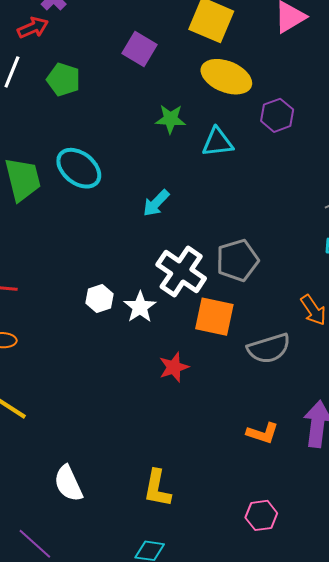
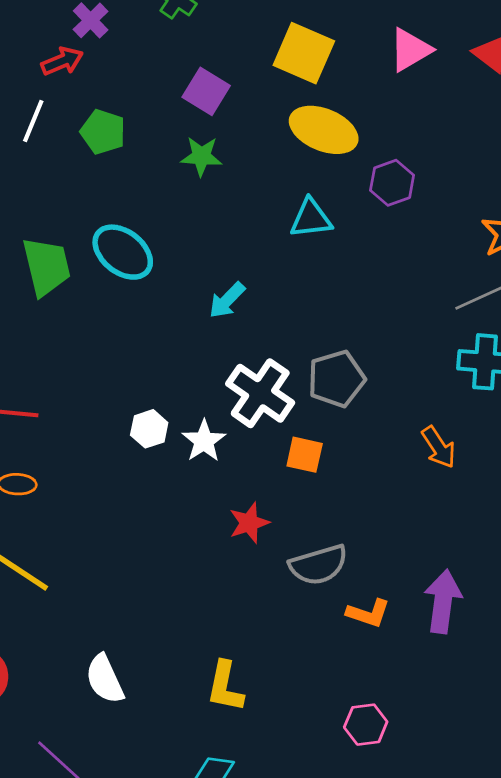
green star: (170, 119) -> (201, 156), moved
orange square: (214, 317) -> (305, 455), size x0.7
gray semicircle: (269, 348) -> (318, 565), moved

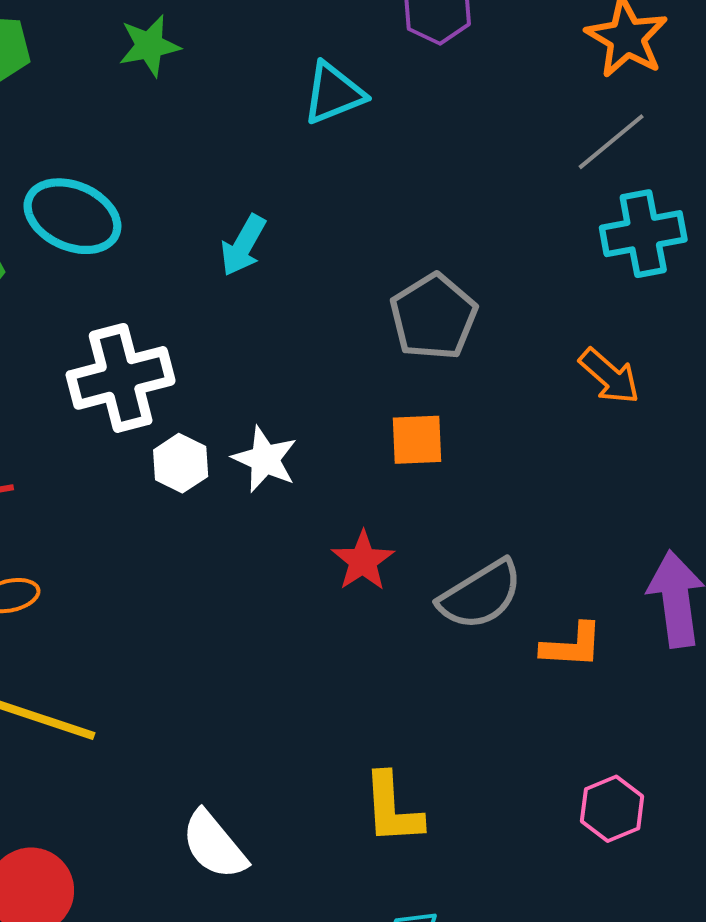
white cross: (260, 393) -> (121, 378), moved, turned -34

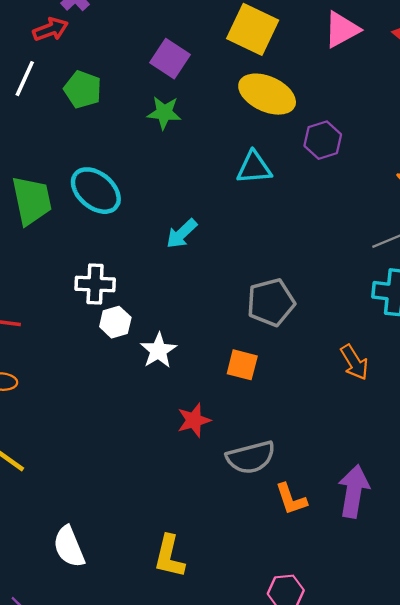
white cross: (121, 378) -> (95, 284), size x0.7
white hexagon: (181, 463) -> (115, 322), moved
orange L-shape: (572, 646) -> (291, 499), turned 51

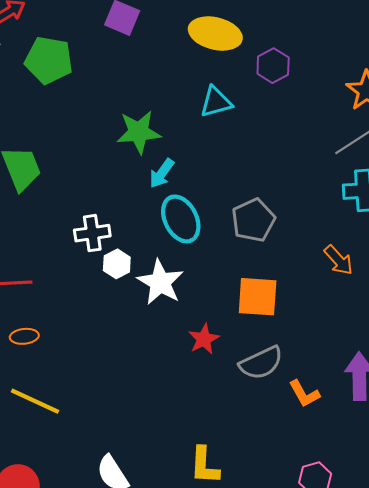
green pentagon: (83, 90) -> (49, 60), size x1.4
green star: (164, 113) -> (139, 132), moved, size x1.4
cyan ellipse: (96, 191) -> (181, 219), moved, turned 33
white star: (158, 351) -> (160, 282), size x1.4
orange square: (242, 365) -> (258, 297), moved, size x1.5

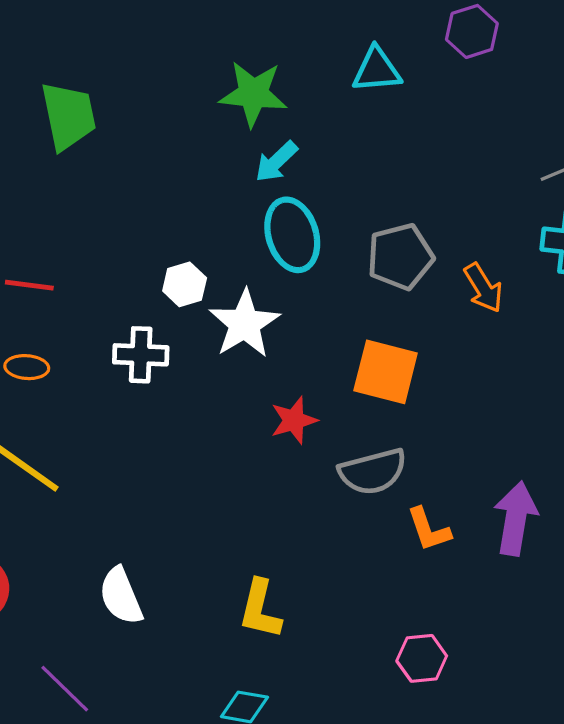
white cross: (92, 233) -> (141, 355), moved
orange arrow: (339, 260) -> (483, 288), moved

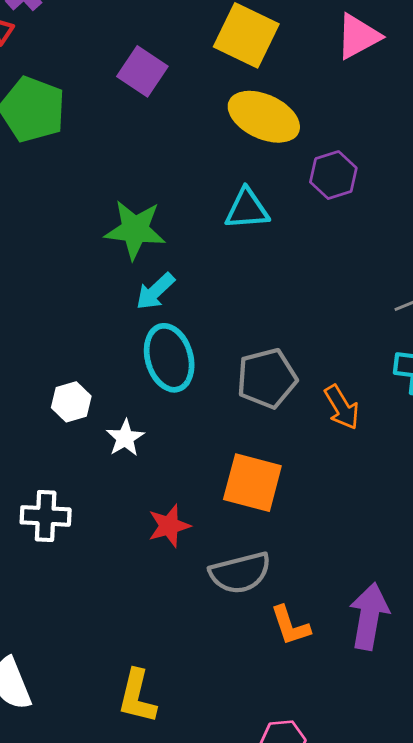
white star: (244, 324) -> (125, 438), size x0.6
white cross: (141, 355) -> (46, 516), moved

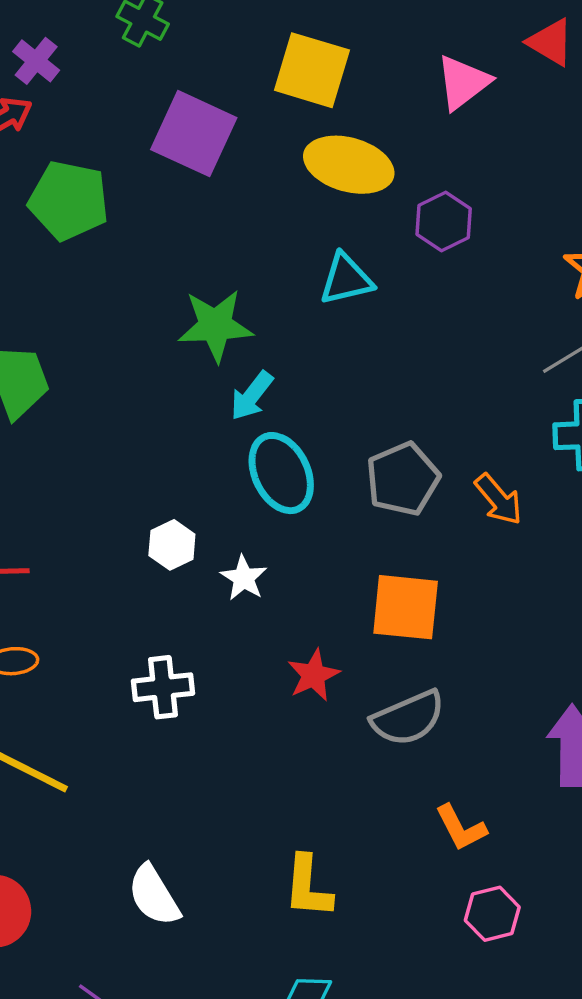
pink triangle: (358, 36) -> (463, 82), moved
purple square: (142, 71) -> (194, 134), size x1.4
orange L-shape: (290, 626) -> (461, 828), moved

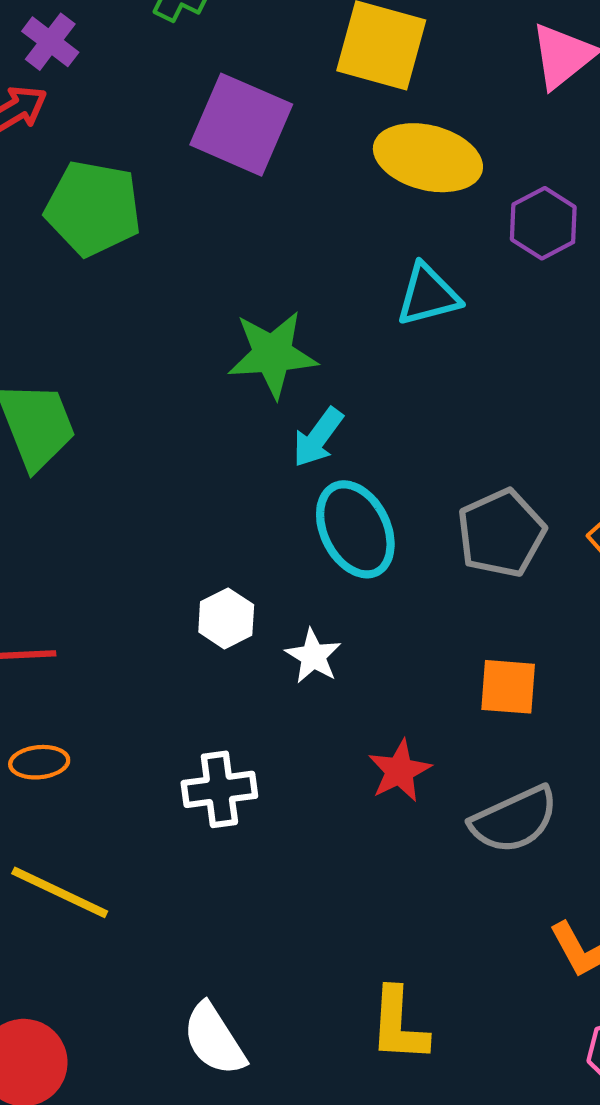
orange square: (406, 607) -> (508, 687), size x0.7

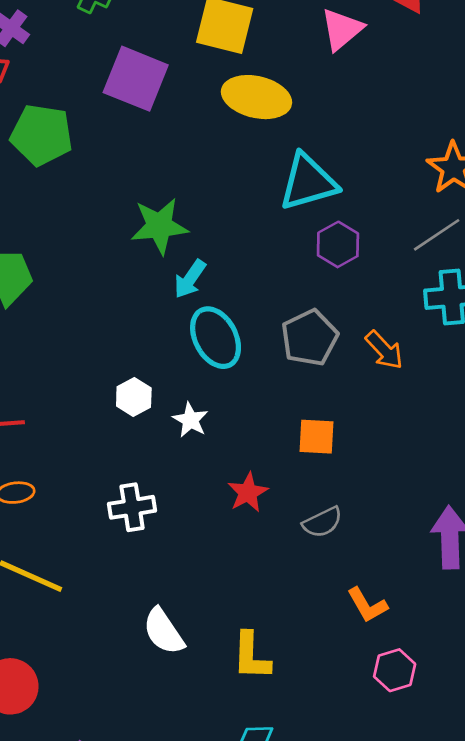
purple hexagon: (543, 223) -> (338, 244), moved
cyan triangle: (428, 295) -> (308, 182), moved, size x1.4
gray semicircle: (514, 820) -> (322, 522), size x0.7
white semicircle: (214, 1039) -> (164, 631), moved

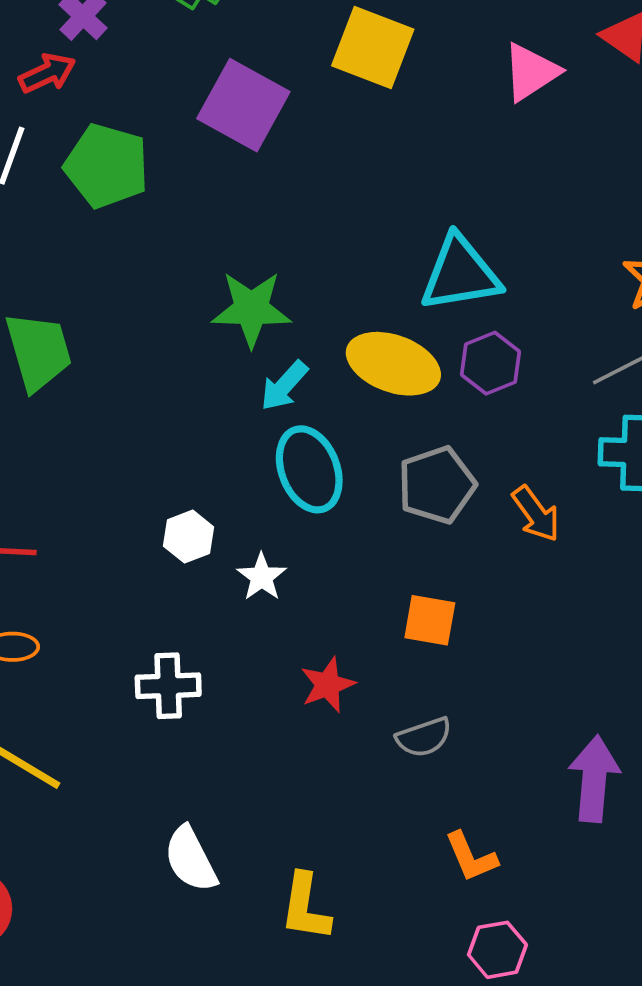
yellow ellipse: (256, 97) -> (393, 364), moved

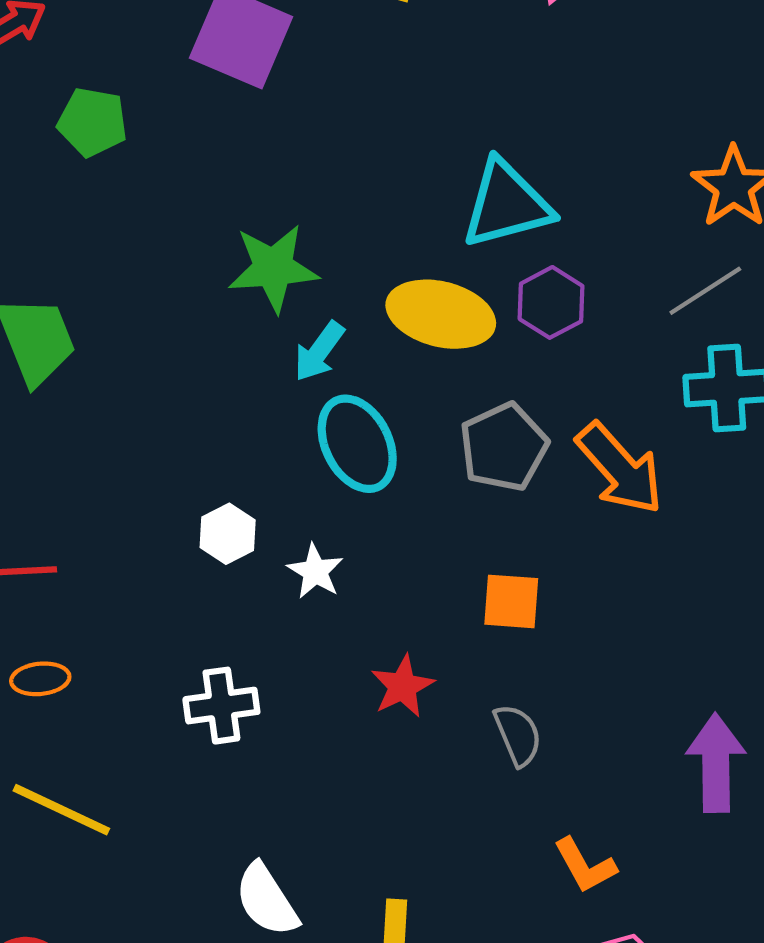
green pentagon: (107, 166) -> (93, 122), size x0.7
orange arrow: (536, 514) -> (620, 469), size x1.5
gray semicircle: (424, 737) -> (518, 735), turned -88

